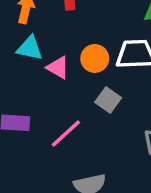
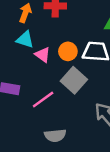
gray square: (108, 100) -> (74, 80), size x1.5

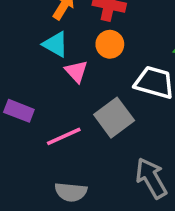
orange circle: (68, 51) -> (110, 44), moved

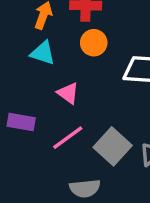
pink triangle: (76, 71) -> (68, 93), moved
gray square: (114, 118) -> (113, 146), moved

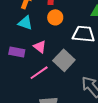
purple rectangle: (21, 122) -> (17, 52), moved
gray square: (113, 146) -> (64, 60), moved

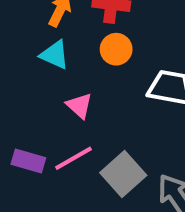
purple rectangle: (17, 52) -> (28, 161), moved
gray square: (64, 60) -> (123, 174), moved

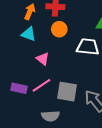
gray square: (123, 174) -> (67, 92), turned -35

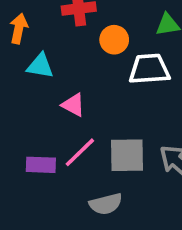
orange arrow: (30, 12) -> (19, 28), moved
orange circle: (59, 29) -> (114, 40), moved

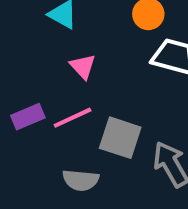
purple rectangle: (41, 165) -> (28, 117), turned -44

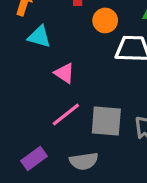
purple rectangle: (28, 117) -> (34, 158), moved

